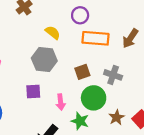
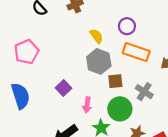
gray hexagon: (44, 59) -> (99, 61), moved
purple square: (33, 91) -> (63, 88), turned 35

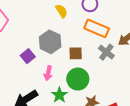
gray hexagon: (99, 61) -> (50, 42), moved
gray cross: (144, 92) -> (106, 52), moved

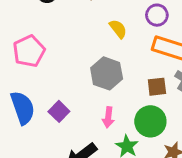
brown square: (76, 53) -> (157, 87), moved
purple square: (28, 56) -> (59, 111), moved

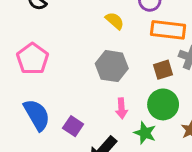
purple square: (59, 111) -> (73, 126), moved

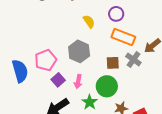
pink pentagon: (32, 59) -> (46, 60), moved
purple square: (73, 126) -> (58, 80), moved

